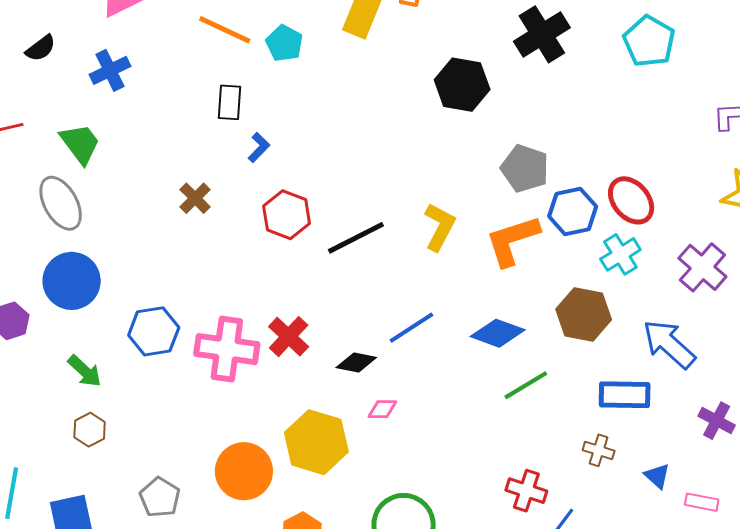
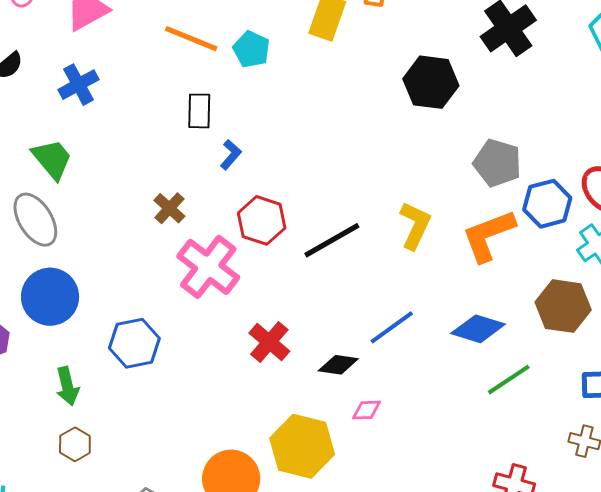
pink cross: (227, 349) -> (208, 267), moved, turned 32
green arrow: (85, 371) -> (67, 386), turned 36

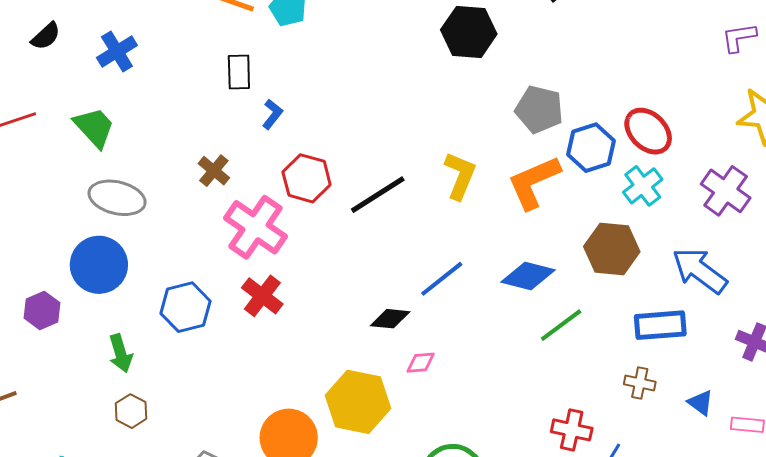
gray ellipse: (35, 220) -> (117, 198), moved, turned -42
red cross: (269, 342) -> (262, 296), moved

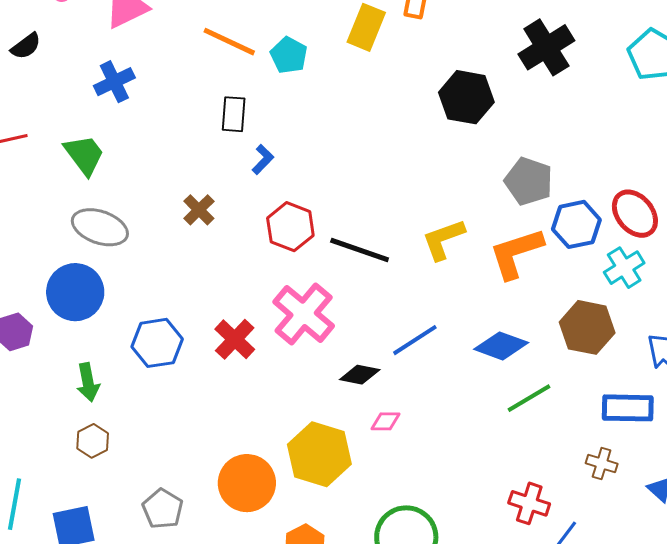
black semicircle: (46, 36) -> (26, 46), moved
yellow L-shape: (460, 176) -> (443, 239), turned -138
black line: (378, 195) -> (360, 250), turned 46
pink cross: (255, 227) -> (304, 314), moved

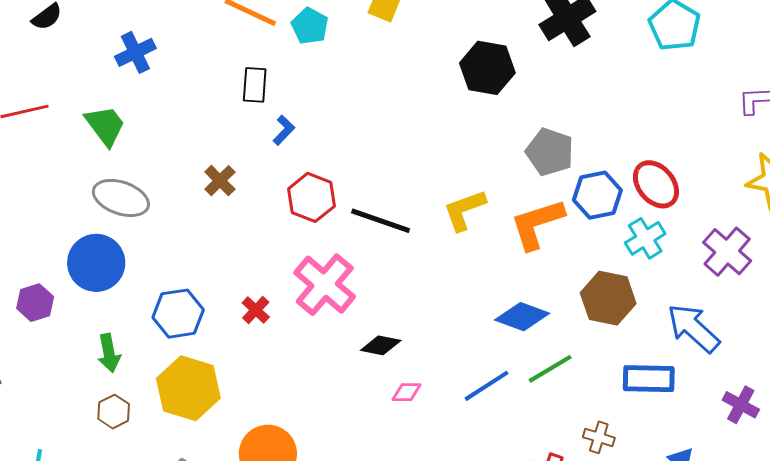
red cross: (235, 339) -> (256, 310), size x0.7
blue line: (415, 340) -> (487, 386), moved
yellow hexagon: (319, 454) -> (188, 388), moved
brown cross: (602, 463) -> (599, 437), moved

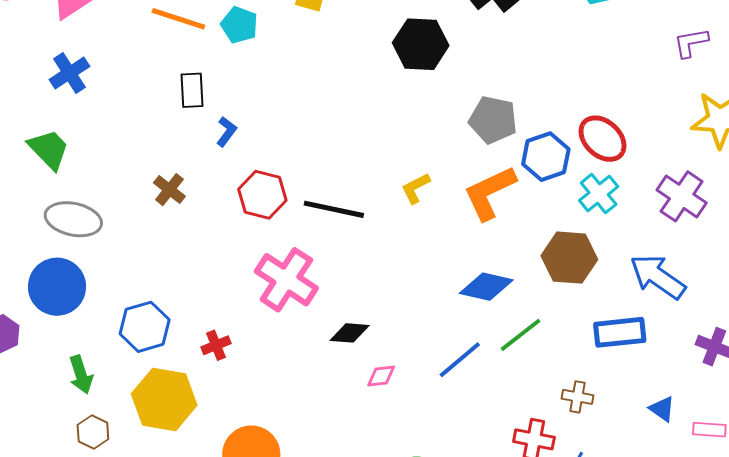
yellow L-shape: (464, 210) -> (416, 188), size x0.7
red cross: (256, 310) -> (216, 345), moved, turned 32

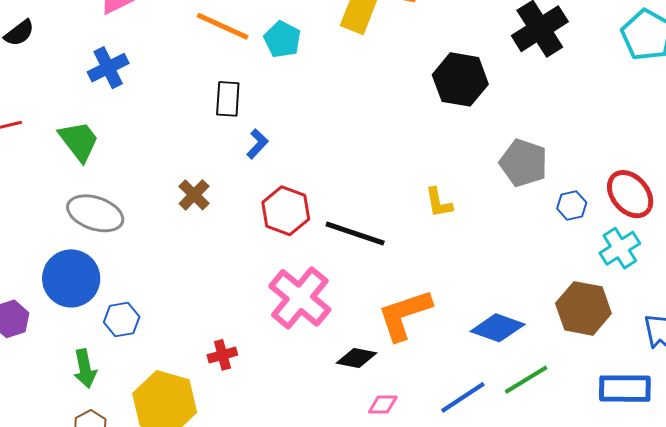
blue hexagon: (546, 157) -> (572, 205), size x0.6
yellow L-shape: (416, 188) -> (439, 203), moved, turned -80
orange L-shape: (490, 193) -> (404, 315), moved
blue hexagon: (145, 327) -> (122, 319), moved, size x0.7

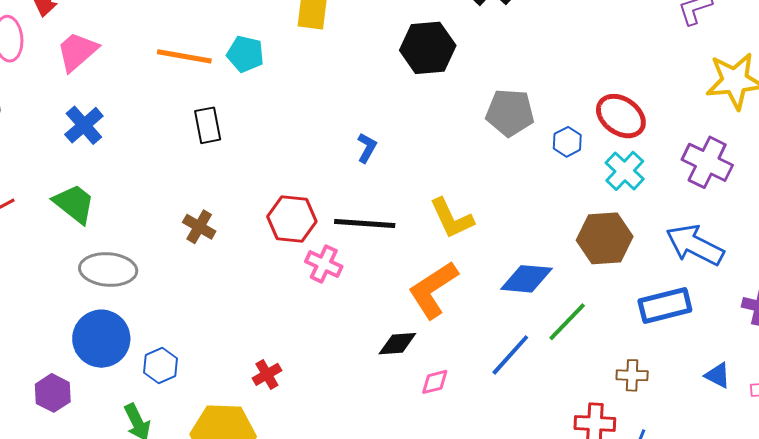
blue L-shape: (257, 144) -> (367, 148), moved
yellow L-shape: (439, 203) -> (452, 218), moved, size x1.4
pink cross: (300, 298) -> (324, 264), moved, size x0.6

